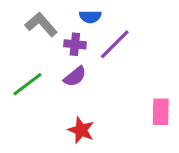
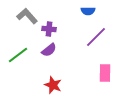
blue semicircle: (90, 17) -> (88, 11), moved
purple line: (115, 44) -> (96, 37), moved

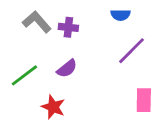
purple cross: (49, 29) -> (68, 27), moved
red star: (53, 85) -> (53, 107), moved

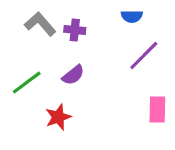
red star: (53, 107) -> (58, 117), turned 30

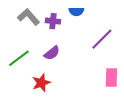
blue semicircle: (132, 16) -> (76, 12), moved

